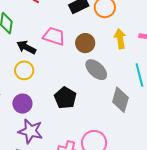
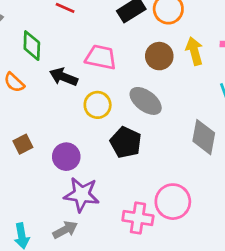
brown circle: (85, 43) -> (159, 56), moved
yellow circle: (24, 70) -> (98, 105), moved
gray ellipse: (96, 70) -> (146, 101), moved

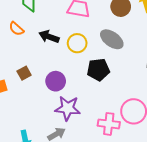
black arrow: (63, 77) -> (49, 37), moved
black pentagon: (126, 142) -> (98, 70), turned -30

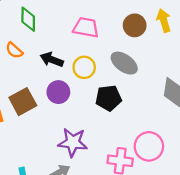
brown square: (24, 73) -> (23, 102), size x1.6
purple circle: (56, 81) -> (58, 92), moved

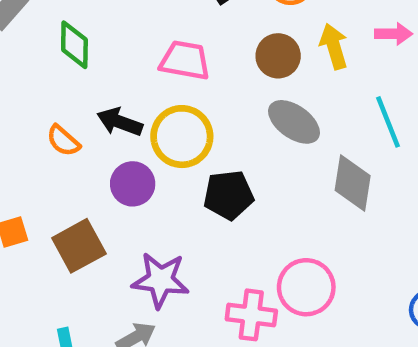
orange semicircle: (14, 50) -> (63, 141), moved
gray ellipse: (124, 63) -> (294, 122), moved
yellow circle: (84, 67) -> (182, 137), size x1.4
brown square: (23, 102) -> (79, 246), moved

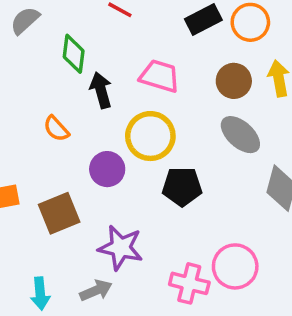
black arrow: (120, 122) -> (101, 90), moved, turned 48

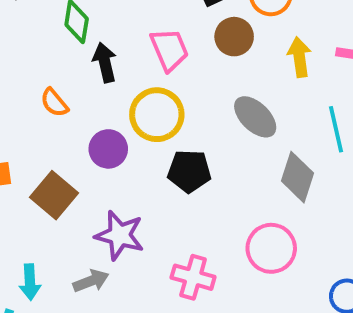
pink trapezoid: (160, 76) -> (169, 50), turned 48
brown circle: (234, 81) -> (234, 37), moved
brown square: (59, 213) -> (54, 195), turned -30
pink circle: (235, 266) -> (271, 248), moved

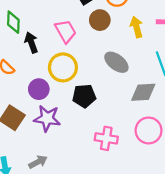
gray diamond: (298, 177) -> (143, 92), turned 76
purple star: (120, 235) -> (47, 118), moved
pink circle: (271, 248) -> (149, 130), moved
pink cross: (193, 277) -> (106, 138), moved

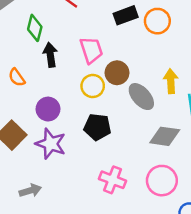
brown circle: (100, 20) -> (117, 73), moved
yellow arrow: (137, 27) -> (171, 81), moved
yellow circle: (63, 67) -> (93, 86), moved, size x0.7

